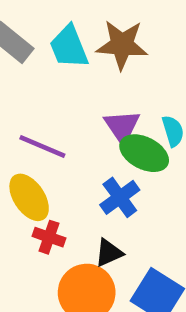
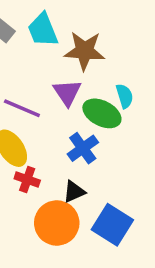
brown star: (122, 45) -> (85, 51), moved
purple triangle: (122, 127) -> (67, 93), moved

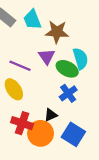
cyan semicircle: (125, 96) -> (80, 59), size x1.5
blue cross: (83, 148) -> (68, 93), moved
red cross: (27, 180) -> (22, 123), moved, size x1.5

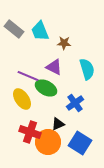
brown star: (57, 32) -> (64, 43), size x0.6
purple triangle: (47, 57) -> (54, 67), turned -30
green ellipse: (67, 69) -> (46, 88), moved

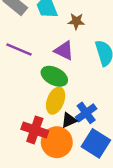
purple line: (28, 76) -> (19, 49), moved
yellow ellipse: (22, 99) -> (56, 101), moved, turned 55
blue cross: (75, 103) -> (86, 113), moved

